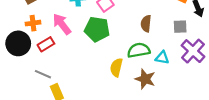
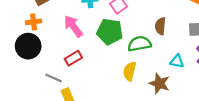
orange cross: (33, 23) -> (34, 22), moved
red rectangle: (46, 44) -> (73, 58), moved
green semicircle: (139, 50) -> (139, 44), moved

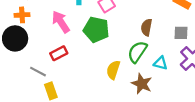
green semicircle: (139, 44) -> (137, 52), moved, turned -50

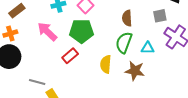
red rectangle: (59, 53) -> (70, 56), moved

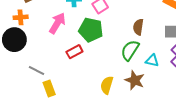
pink arrow: (47, 31) -> (57, 23), turned 65
yellow semicircle: (106, 64) -> (107, 85), moved

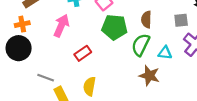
green pentagon: (91, 30) -> (114, 27), moved
yellow semicircle: (107, 85) -> (89, 86), moved

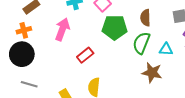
gray line: (46, 78) -> (29, 84), moved

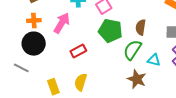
orange cross: (24, 30) -> (34, 21), moved
black circle: (22, 54) -> (34, 44), moved

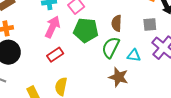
pink arrow: (62, 23) -> (52, 27), moved

